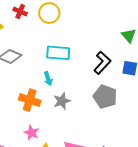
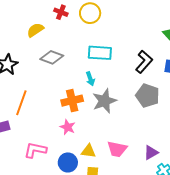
orange cross: (30, 100) -> (72, 101), turned -30
gray star: (62, 101) -> (104, 101), size x1.4
pink star: (32, 133) -> (68, 127), moved

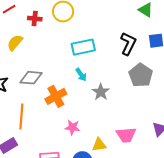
gray diamond: (52, 57) -> (31, 78), moved
gray pentagon: (148, 96) -> (141, 75), turned 30
orange cross: (72, 101) -> (56, 96), moved
gray star: (104, 101) -> (101, 92), size x0.7

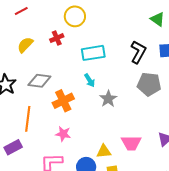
red cross: (35, 19) -> (57, 38), moved, turned -32
gray pentagon: (141, 75) -> (149, 84), turned -30
pink star: (72, 127) -> (63, 134), moved

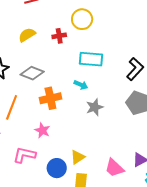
cyan arrow: (90, 80) -> (81, 85), turned -48
pink trapezoid: (131, 143) -> (114, 168), moved, turned 30
yellow triangle: (104, 151) -> (78, 157), turned -42

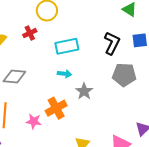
orange cross: (50, 98) -> (56, 108), moved
pink star: (42, 130) -> (34, 121), moved

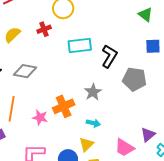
black L-shape: (112, 43) -> (109, 56), moved
cyan arrow: (65, 74) -> (93, 123), moved

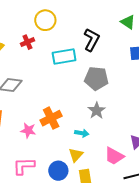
black L-shape: (109, 56) -> (92, 40), moved
gray pentagon: (134, 79) -> (96, 78), moved
gray star: (93, 92) -> (97, 111), moved

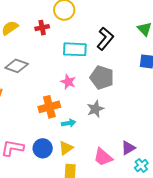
pink star: (28, 130) -> (68, 82), moved
cyan arrow: (82, 133) -> (69, 123), moved, turned -32
blue circle: (58, 171) -> (43, 148), moved

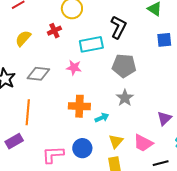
pink star: (68, 82) -> (74, 68), moved
orange cross: (49, 107) -> (79, 106), turned 30
yellow triangle: (66, 148) -> (116, 141), moved
purple triangle: (128, 148) -> (164, 118), moved

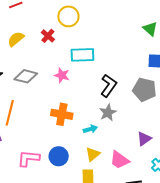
black L-shape: (118, 27) -> (109, 86), moved
red cross: (54, 31) -> (48, 36), turned -32
gray pentagon: (124, 66) -> (144, 90), moved
cyan arrow: (102, 118) -> (90, 129), moved

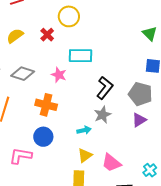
orange cross: (62, 114) -> (46, 105), moved
purple triangle: (144, 139) -> (139, 120), moved
blue circle: (59, 156) -> (43, 137), moved

